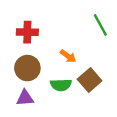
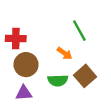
green line: (100, 25) -> (79, 31), moved
red cross: (27, 32) -> (16, 38), moved

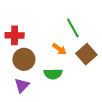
brown square: (85, 76) -> (86, 54), moved
purple triangle: (24, 93) -> (22, 85), turned -42

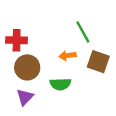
orange arrow: (59, 49) -> (67, 56), turned 136
brown square: (86, 54) -> (98, 62), turned -30

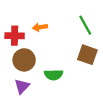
green line: (83, 32) -> (85, 25), moved
orange arrow: (67, 56) -> (40, 27), moved

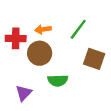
green line: (85, 25) -> (78, 29), moved, turned 66
brown circle: (24, 60) -> (40, 53), moved

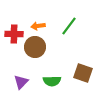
brown square: (94, 59) -> (83, 73), moved
green semicircle: (58, 81) -> (52, 81), moved

